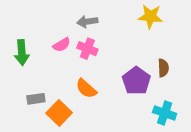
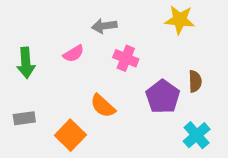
pink cross: (87, 49) -> (126, 58), moved
gray rectangle: (36, 99) -> (24, 118), moved
cyan cross: (165, 113) -> (197, 135), turned 30

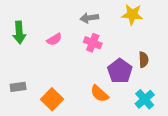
gray arrow: (104, 26) -> (89, 18), moved
green arrow: (26, 63) -> (19, 33), moved
orange semicircle: (103, 106) -> (99, 94), moved

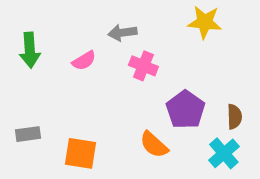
gray arrow: (89, 18) -> (122, 33), moved
brown semicircle: (144, 60) -> (234, 117), moved
orange square: (52, 99) -> (80, 153), turned -35

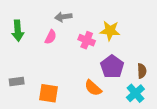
yellow star: (205, 22) -> (110, 31), moved
gray arrow: (122, 33) -> (63, 17), moved
pink semicircle: (84, 61) -> (51, 37), turned -32

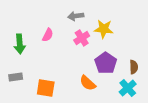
gray arrow: (63, 17) -> (76, 16), moved
green arrow: (18, 31) -> (20, 44), moved
pink cross: (87, 40) -> (82, 38), turned 35

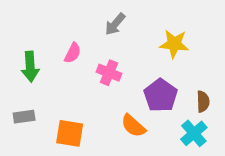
gray arrow: (76, 16) -> (115, 24), turned -42
yellow star: (104, 29) -> (174, 44), moved
pink cross: (82, 38) -> (109, 73), moved, turned -35

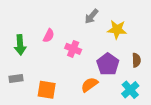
gray arrow: (115, 24) -> (92, 16), moved
brown semicircle: (203, 102) -> (136, 60), moved
orange semicircle: (133, 126) -> (89, 85), turned 102

